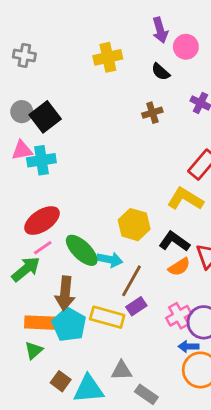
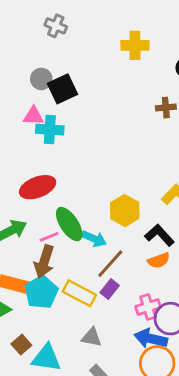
pink line: (43, 248) -> (49, 237), moved
purple rectangle: (136, 306) -> (110, 289), turned -30
blue arrow: (188, 347) -> (151, 338), size x1.6
gray triangle: (122, 371) -> (92, 337), moved

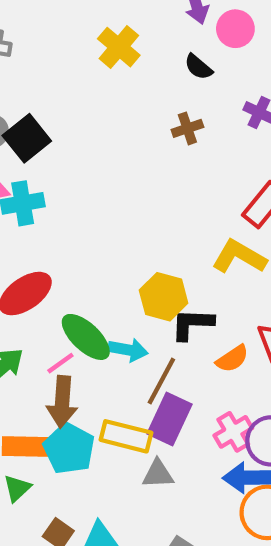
yellow cross: (135, 45) -> (119, 47), turned -36
black L-shape: (159, 235) -> (192, 324), moved, turned -32
purple rectangle: (110, 289) -> (169, 419), size x1.6
gray triangle: (92, 337) -> (158, 474), moved

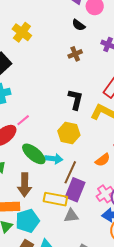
yellow cross: (119, 47) -> (22, 32), moved
black L-shape: (192, 324) -> (76, 99), moved, turned 105
pink line: (60, 363) -> (23, 120), moved
cyan pentagon: (69, 449) -> (27, 221), moved, turned 30

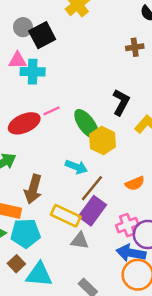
green ellipse: (34, 154) -> (87, 124), moved

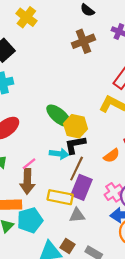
brown cross: (135, 47) -> (83, 41), size x1.5
black L-shape: (121, 102) -> (75, 145), moved, turned -115
pink line: (52, 111) -> (29, 164), moved
brown square: (16, 264) -> (68, 246), moved

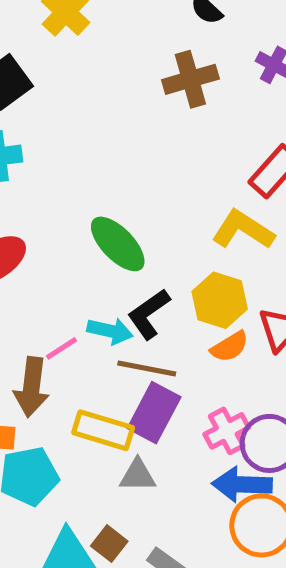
yellow hexagon: (76, 126) -> (220, 300), moved
black L-shape: (75, 145) -> (149, 314), turned -30
pink line: (29, 164) -> (62, 348), moved
brown line: (77, 169) -> (147, 368), turned 70

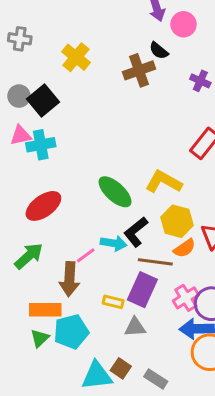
brown cross: (190, 79) -> (139, 70), moved
yellow L-shape: (243, 230) -> (164, 182), moved
brown line: (147, 368) -> (155, 262), moved
yellow rectangle: (103, 430) -> (113, 302), size x0.6

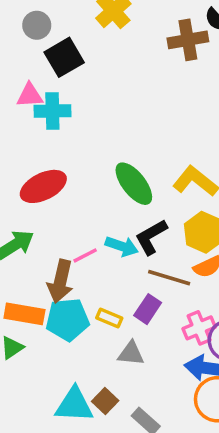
gray circle: (19, 96) -> (37, 25), moved
purple rectangle: (142, 290) -> (148, 309), size x0.7
cyan pentagon: (71, 332) -> (68, 320), moved

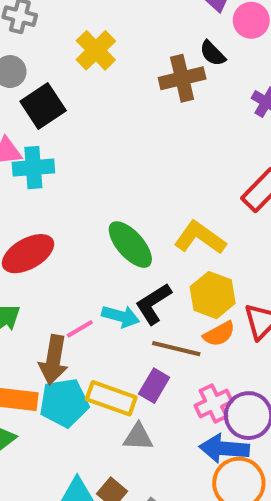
yellow rectangle: (109, 318) -> (111, 398), size x1.6

